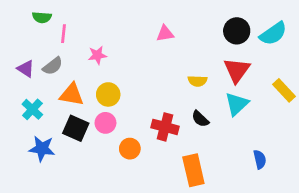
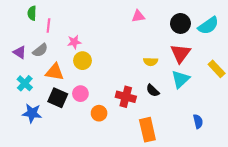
green semicircle: (42, 17) -> (32, 13), turned 88
pink triangle: (165, 34) -> (138, 16), moved
yellow circle: (108, 94) -> (83, 61), moved

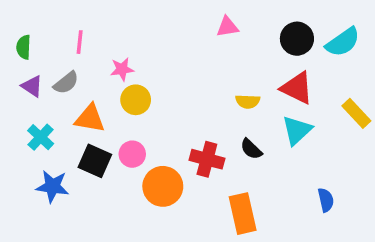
green semicircle: (32, 13) -> (24, 47), moved
red triangle: (180, 53) -> (297, 88), turned -40
orange circle: (99, 113) -> (163, 186), size x1.5

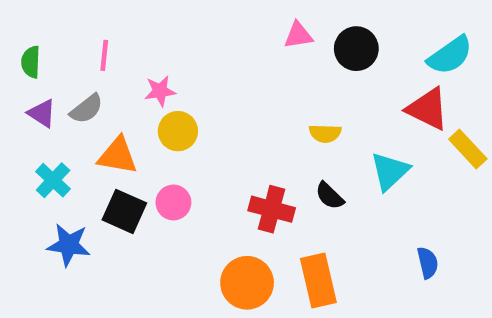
black circle: (297, 39) -> (356, 49), moved
red triangle: (297, 88) -> (428, 109), moved
orange circle: (163, 186) -> (247, 283), moved

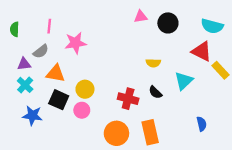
cyan semicircle: (450, 55) -> (212, 26), turned 50
pink star: (160, 91) -> (76, 43), size x1.5
purple triangle: (42, 113) -> (24, 64), moved, turned -40
yellow circle: (178, 131) -> (85, 89), moved
pink circle: (173, 202) -> (82, 110), moved

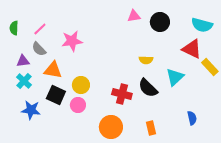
pink line: (49, 26) -> (40, 29), moved, turned 40
gray semicircle: (41, 51) -> (39, 49), turned 84
black semicircle: (155, 92) -> (148, 88), size x1.5
orange rectangle: (150, 132) -> (151, 128), moved, size x0.6

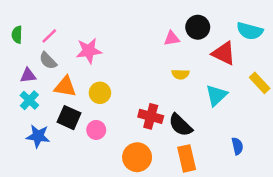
pink triangle: (134, 16) -> (172, 38), moved
red triangle: (192, 49) -> (224, 53), moved
yellow circle: (81, 85) -> (100, 93), moved
black semicircle: (148, 88) -> (180, 125), moved
orange rectangle: (151, 128) -> (187, 158), size x1.5

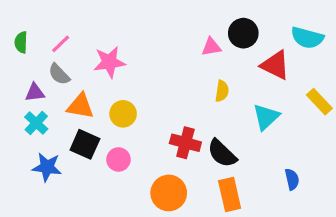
yellow semicircle: (180, 74) -> (222, 91), turned -84

